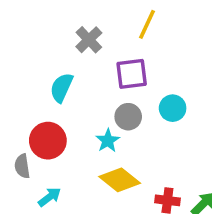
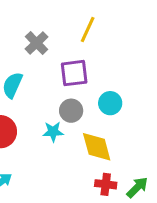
cyan star: (108, 141) -> (53, 132), turned 30
yellow diamond: (120, 180) -> (97, 147), moved, turned 36

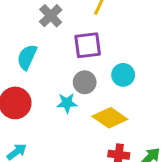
yellow diamond: (97, 147) -> (110, 118), turned -40

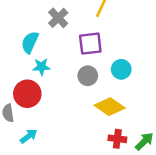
cyan semicircle: (27, 57) -> (30, 42), moved
cyan star: (67, 103) -> (41, 67), moved

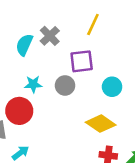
cyan semicircle: (30, 42) -> (24, 45), moved
gray circle: (88, 76) -> (65, 85), moved

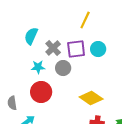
gray cross: (50, 36) -> (53, 48), moved
cyan circle: (112, 87) -> (98, 49), moved
red circle: (19, 111) -> (41, 92), moved

